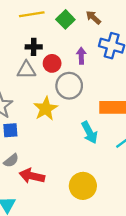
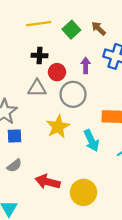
gray triangle: (26, 70) -> (37, 88), moved
yellow star: (46, 109) -> (58, 127), moved
red arrow: (32, 176) -> (48, 182), moved

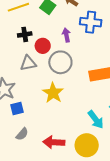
cyan arrow: (91, 141) -> (96, 120), moved

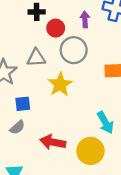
gray triangle: (28, 63) -> (36, 58), moved
blue square: (17, 109) -> (23, 104), moved

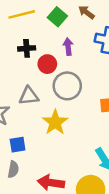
purple arrow: (85, 19) -> (68, 47), moved
gray semicircle: (17, 127) -> (13, 169), turned -35

